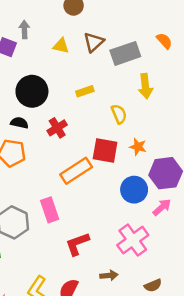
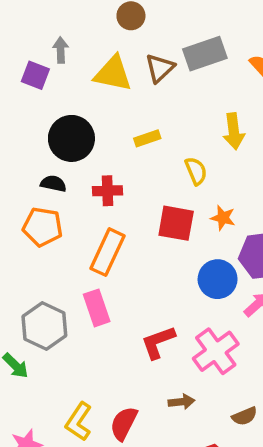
yellow triangle: (61, 46) -> (113, 74), size x1.6
gray rectangle: (125, 53) -> (205, 54), moved
red cross: (57, 128) -> (108, 191), turned 30
orange rectangle: (76, 171) -> (108, 252), moved, turned -32
red L-shape: (77, 244) -> (158, 342), moved

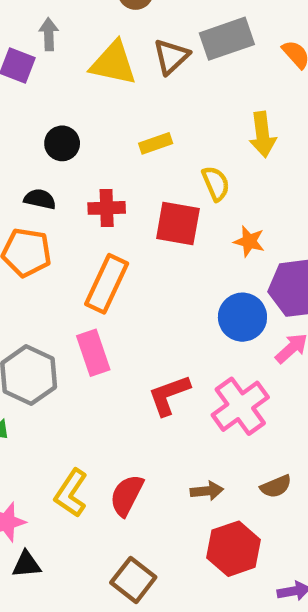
black circle: (71, 138) -> (62, 143), size x0.6
red square: (176, 223) -> (178, 224), moved
brown arrow: (181, 402) -> (207, 491), moved

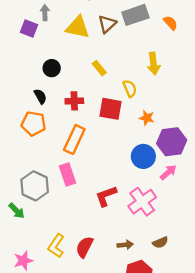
yellow rectangle: (156, 143) -> (99, 68), turned 70
black semicircle: (40, 199) -> (40, 96), turned 49

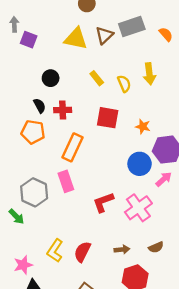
gray arrow: (45, 13) -> (14, 24), moved
yellow semicircle: (130, 88) -> (124, 84), moved
red cross: (74, 101) -> (63, 110), moved

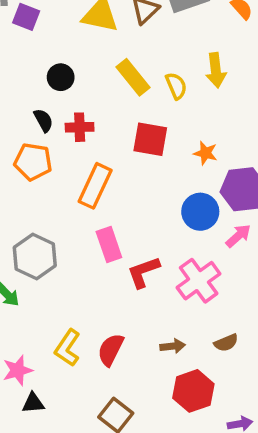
yellow rectangle: (97, 78) -> (133, 77), size x1.5
pink rectangle: (66, 181) -> (109, 244), moved

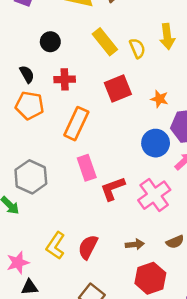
black semicircle: (43, 120) -> (27, 74), moved
red square: (150, 139) -> (118, 89), turned -32

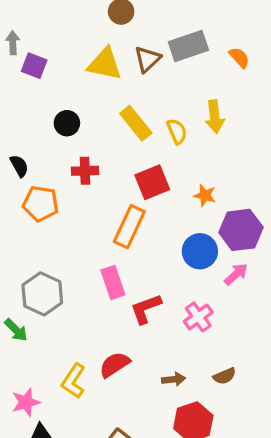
black semicircle: (27, 74) -> (19, 166), moved
orange rectangle: (76, 124) -> (129, 227), moved
pink cross: (154, 195) -> (198, 317), size x0.7
red semicircle: (88, 247) -> (115, 365), moved, turned 30

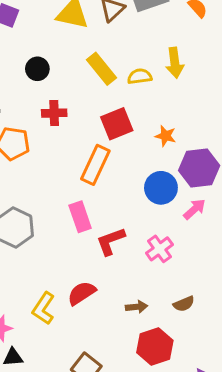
yellow semicircle: (177, 131) -> (140, 76), turned -75

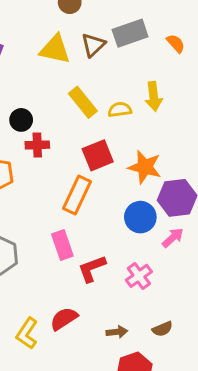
black circle: (37, 69) -> (21, 120), moved
orange star: (166, 136) -> (145, 167), size x1.6

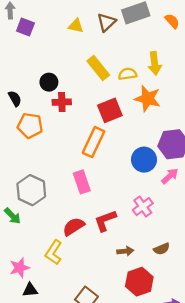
yellow triangle: (55, 49) -> (76, 26), size x0.6
orange star: (145, 167) -> (147, 99), moved
red L-shape: (92, 269) -> (105, 221), moved
red semicircle: (64, 319) -> (74, 227), moved

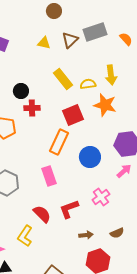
blue circle: (144, 160) -> (90, 157), moved
red semicircle: (74, 227) -> (42, 214), turned 78

